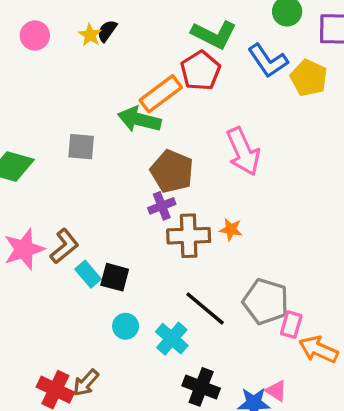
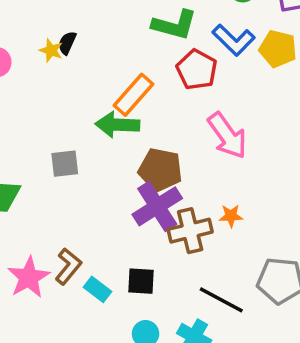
red pentagon: (200, 71) -> (197, 70), moved
purple cross: (162, 206) -> (157, 206), size x1.8
black square: (115, 277) -> (141, 281), moved

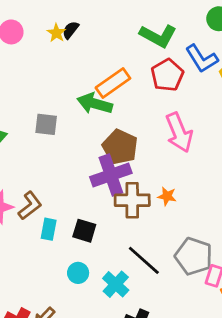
cyan rectangle: (98, 289) -> (49, 229), turned 50

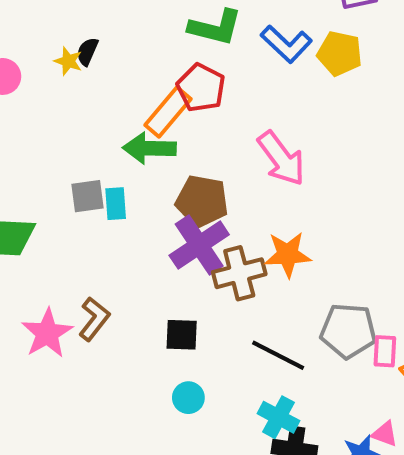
red pentagon: (167, 75) -> (201, 88), moved
orange star: (167, 196) -> (288, 255), size x1.6
cyan rectangle: (49, 229) -> (116, 204), moved
cyan cross: (116, 284) -> (279, 417), moved

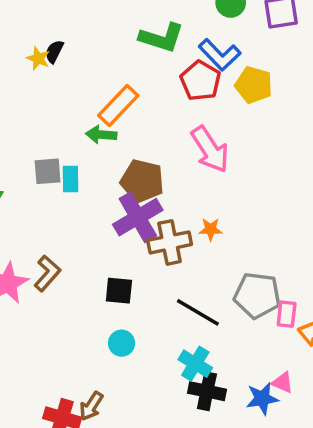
yellow pentagon: (340, 53) -> (254, 85), moved
red pentagon: (201, 88) -> (200, 81), moved
green arrow: (149, 148) -> (101, 135), size x0.7
orange star: (288, 255) -> (211, 229), size x0.6

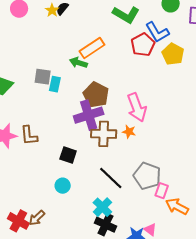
pink arrow: (210, 149) -> (137, 107), moved
brown L-shape: (47, 273) -> (29, 136), turned 120

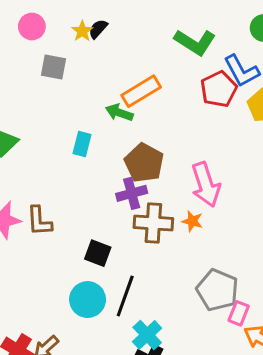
gray square: (43, 77) -> (54, 67), moved
purple cross: (89, 115) -> (132, 193), size x0.7
black line: (111, 178) -> (125, 296), moved, turned 64
cyan circle: (63, 186) -> (88, 300), size x1.5

